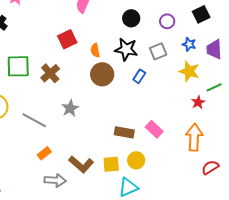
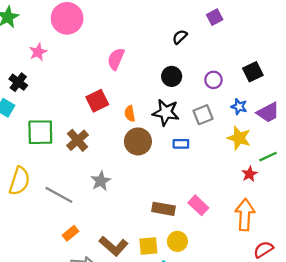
purple trapezoid: (214, 49) -> (268, 112), turned -115
blue rectangle: (139, 76) -> (181, 144), turned 56

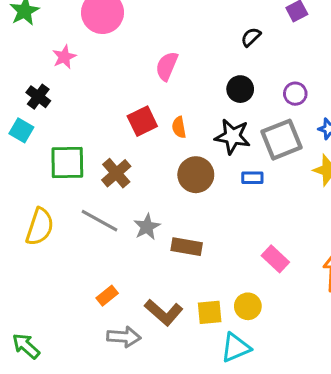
orange semicircle: (130, 114) -> (179, 127), moved
gray square: (203, 115) -> (281, 140), size x1.5
gray line: (59, 195) -> (99, 221), moved
brown rectangle: (163, 209) -> (187, 247), moved

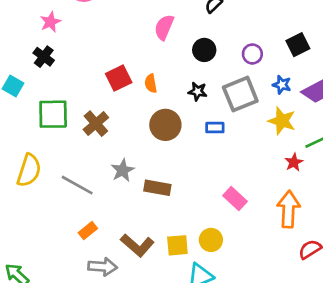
pink semicircle: (167, 66) -> (164, 27), moved
black cross: (38, 97) -> (44, 57), moved
black star: (233, 136) -> (198, 91), size x0.6
gray line: (99, 221) -> (77, 185), moved

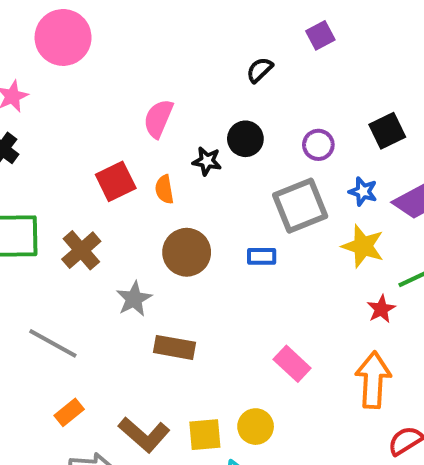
pink semicircle: (164, 27) -> (158, 119), moved
black star: (198, 91) -> (207, 161), moved
gray star: (123, 170) -> (134, 299), moved

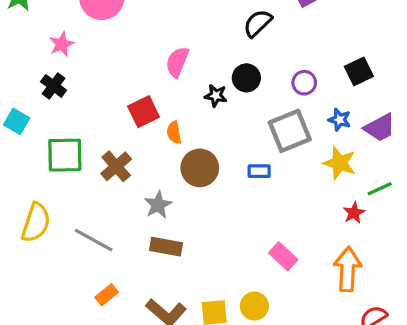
black semicircle: (260, 70) -> (258, 23), size x1.4
orange semicircle: (164, 189) -> (174, 133), moved
brown rectangle: (174, 347) -> (166, 247), moved

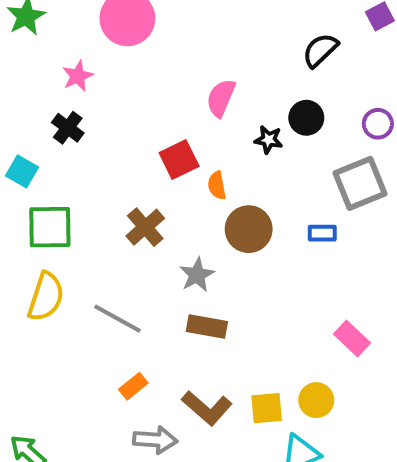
green square: (65, 155) -> (50, 227), moved

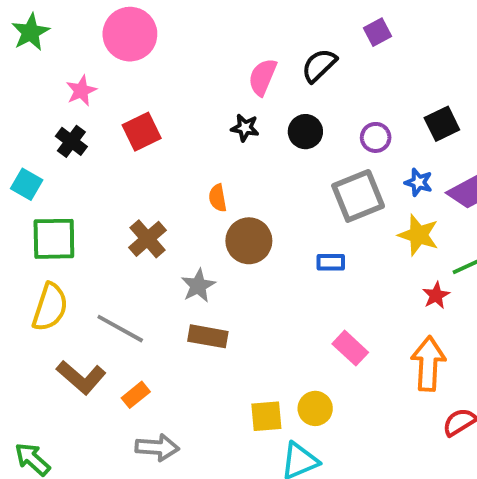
pink semicircle: (221, 98) -> (263, 77), moved
black star: (269, 140) -> (245, 128), moved
red square: (179, 160) -> (142, 132), moved
blue rectangle: (322, 233) -> (331, 262), moved
brown L-shape: (207, 408) -> (81, 377), moved

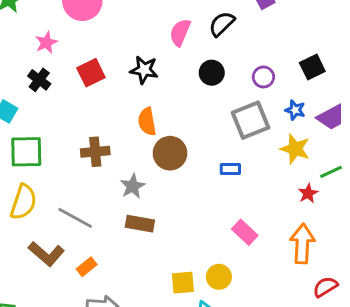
black star: (245, 128) -> (144, 70), moved, size x1.4
orange semicircle: (218, 198) -> (147, 122), size x1.4
brown cross: (147, 239) -> (95, 152), turned 36

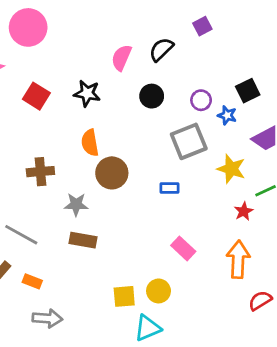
red square: (91, 73) -> (36, 96), turned -32
blue star: (295, 110) -> (227, 115), moved
gray star: (133, 186) -> (76, 205), turned 30
orange rectangle: (87, 267) -> (32, 281), turned 60

